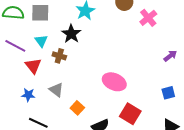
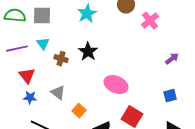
black star: (71, 34) -> (88, 52), moved
purple line: (15, 46) -> (17, 49), turned -40
red triangle: (33, 66) -> (27, 76), moved

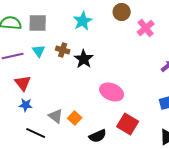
brown cross: (61, 59) -> (63, 50), moved
gray triangle: (58, 93) -> (56, 116), moved

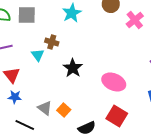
cyan triangle: (39, 51) -> (38, 55), moved
black star: (84, 59) -> (73, 68), moved
pink ellipse: (112, 92) -> (114, 82), moved

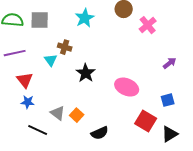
red square: (117, 116) -> (146, 121), moved

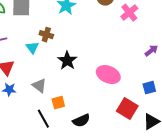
gray triangle: (58, 113) -> (39, 86), moved
orange square: (77, 115) -> (58, 103), turned 32
black line: (38, 130) -> (43, 119), moved, turned 36

